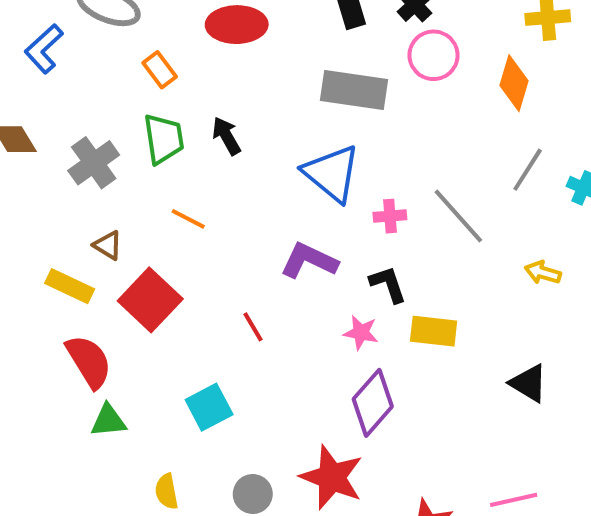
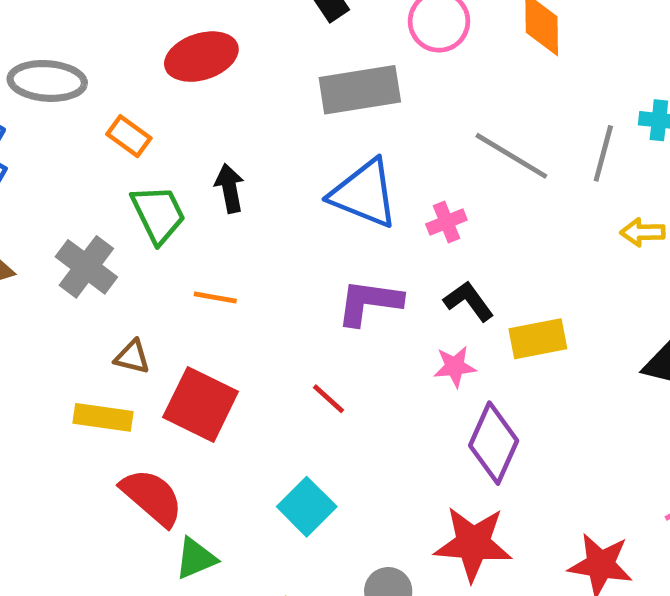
black arrow: (226, 136) -> (230, 188), turned 36
gray line: (528, 170) -> (603, 153), moved
gray line: (458, 216) -> (511, 156), moved

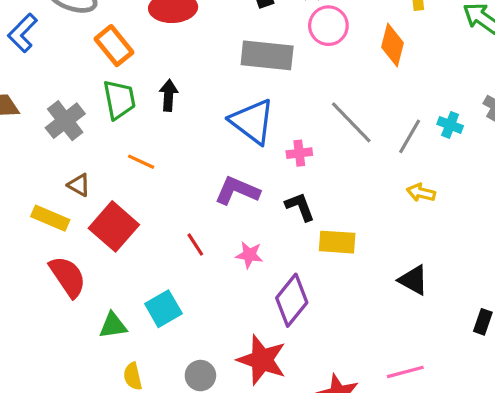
orange rectangle: (129, 136) -> (114, 46), size x1.4
pink star: (455, 367) -> (249, 255), moved
green triangle: (196, 558) -> (113, 325), moved

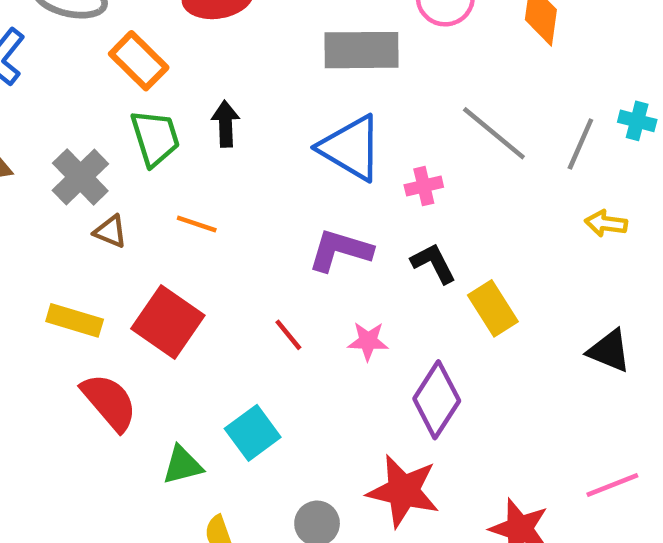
brown triangle: (79, 185) -> (110, 231), moved
yellow rectangle: (337, 242) -> (493, 308), turned 60

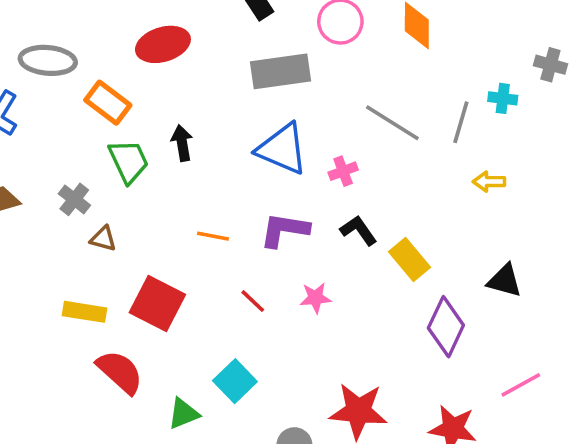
gray cross: (80, 177) -> (74, 199), size x0.7
orange line: (197, 224) -> (213, 236), moved
purple diamond: (437, 400) -> (446, 327), moved

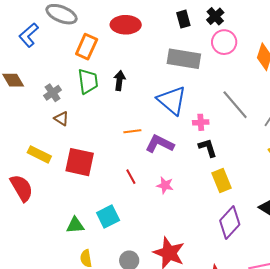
orange rectangle: (108, 103) -> (87, 47), turned 60
black L-shape: (359, 230) -> (208, 148), moved
orange line: (213, 236) -> (132, 131), moved, turned -36
red square: (157, 303) -> (80, 162), turned -32
red semicircle: (120, 372) -> (22, 188), moved

